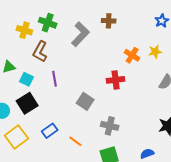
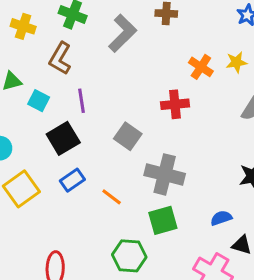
yellow cross: (24, 30) -> (23, 26), moved
black square: (27, 103) -> (63, 138), moved
gray cross: (110, 126) -> (165, 174), size x1.4

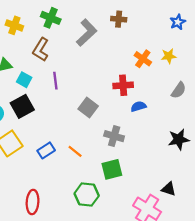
black square: (63, 138) -> (22, 106), moved
gray cross: (165, 174) -> (114, 136), size x0.7
blue rectangle: (72, 180) -> (46, 150), moved
blue semicircle: (221, 218) -> (138, 106), moved

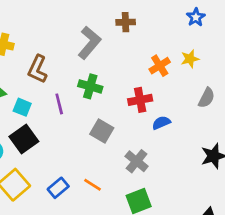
green cross: (51, 18) -> (90, 86), moved
orange cross: (143, 59) -> (160, 66), turned 30
gray cross: (114, 136) -> (137, 161), turned 30

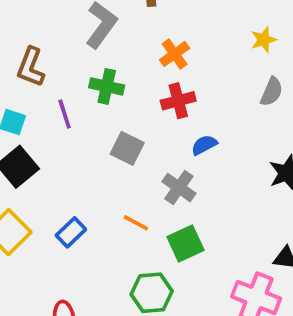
yellow star: (190, 59) -> (264, 40), moved
orange cross: (160, 66) -> (175, 54), moved
blue semicircle: (161, 123) -> (204, 145), moved
orange line: (93, 185) -> (136, 223), moved

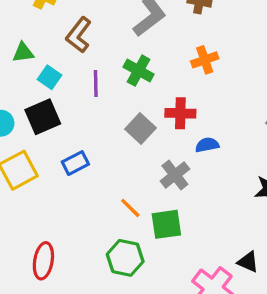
red cross: (178, 101) -> (180, 113), moved
orange line: (136, 223) -> (130, 208), moved
blue rectangle: (71, 232) -> (75, 163), moved

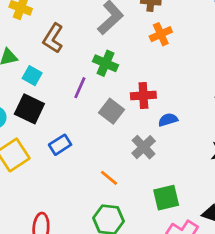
orange cross: (205, 60) -> (161, 34), moved
purple line: (96, 84) -> (80, 88), moved, turned 30
black square: (43, 117) -> (29, 109), turned -36
green square: (166, 224) -> (166, 198), moved

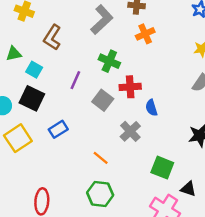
green cross: (106, 63) -> (109, 61), moved
blue semicircle: (168, 120) -> (151, 108), turned -91
green square: (166, 198) -> (162, 168), moved, turned 35

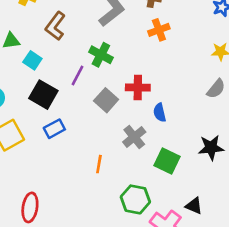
green cross: (109, 61) -> (101, 55), moved
black square: (32, 98) -> (43, 95), moved
orange line: (101, 158) -> (99, 164), turned 56
green square: (162, 168) -> (167, 161), moved
green hexagon: (100, 194) -> (135, 199), moved

